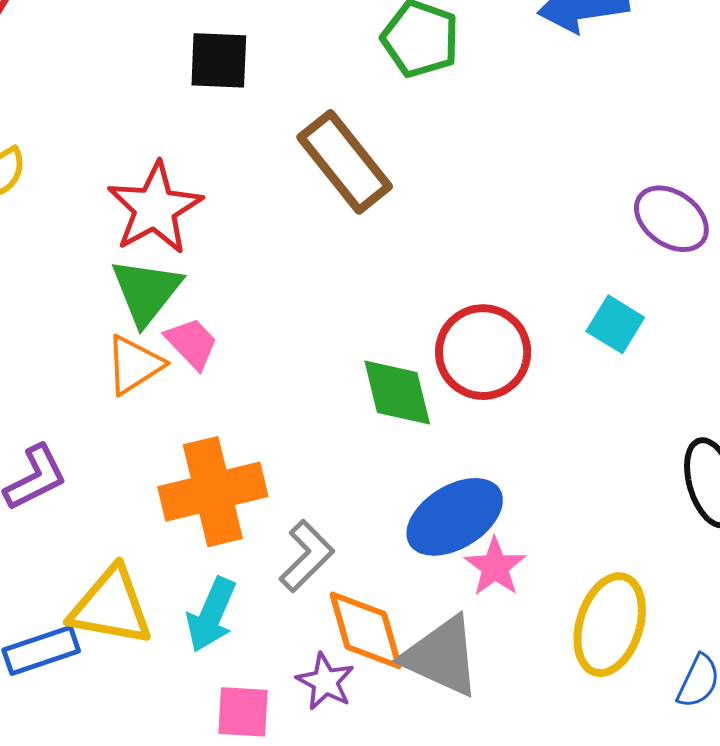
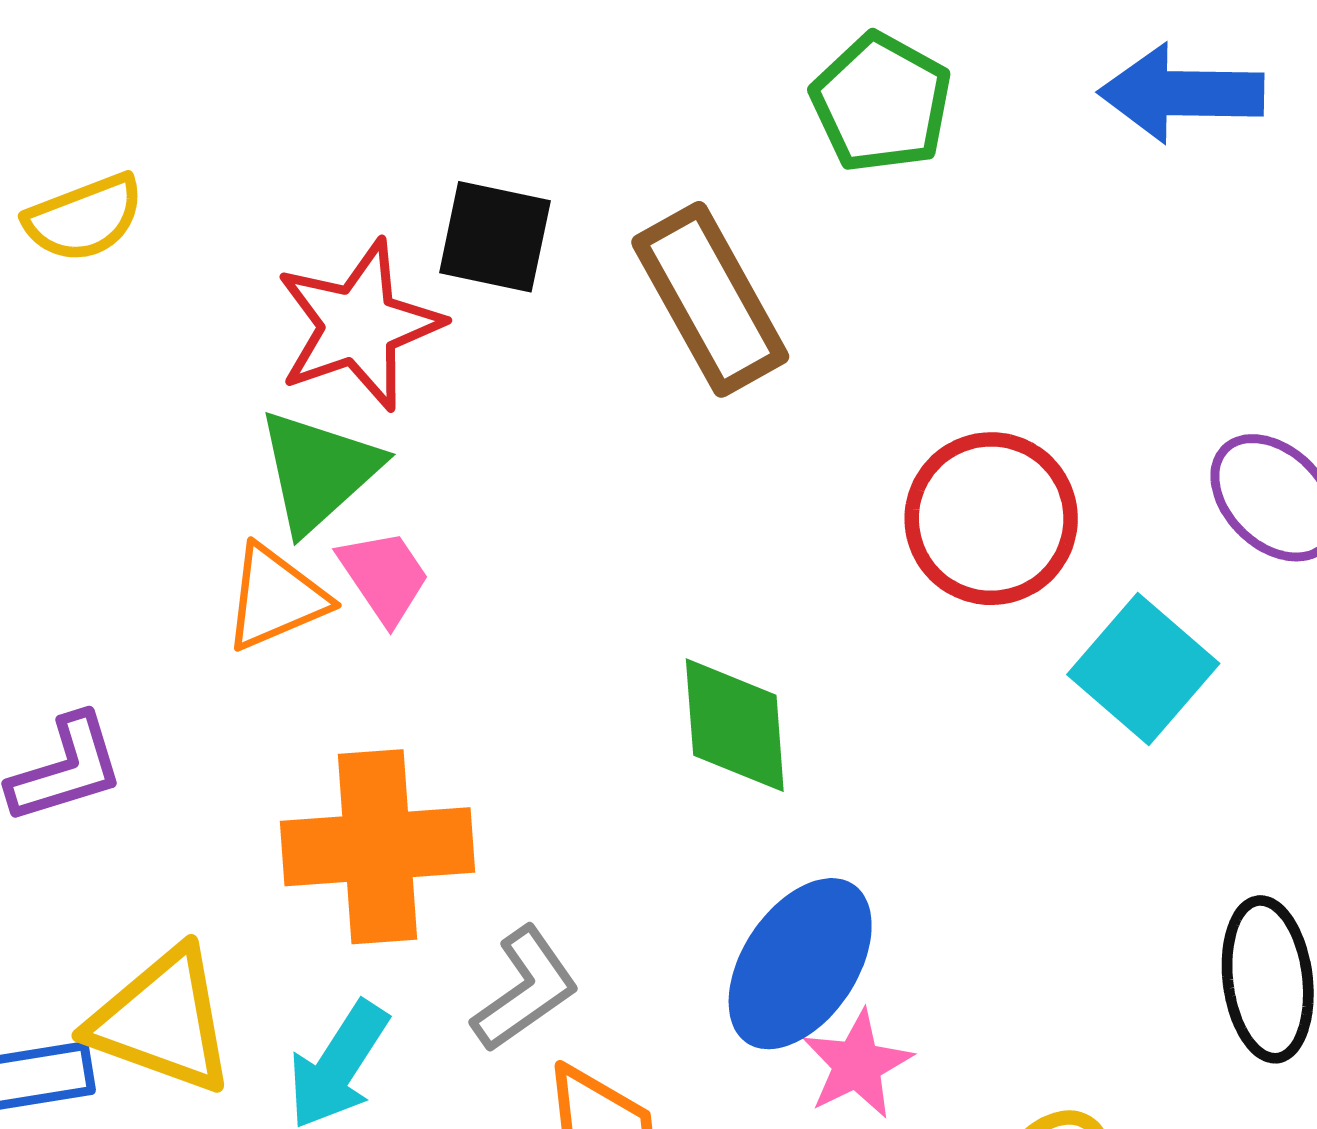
black square: (219, 60) -> (495, 237), moved
cyan square: (615, 324) -> (1143, 669), size x1.4
red circle: (483, 352) -> (991, 519), moved
blue ellipse: (455, 517) -> (800, 964), turned -34

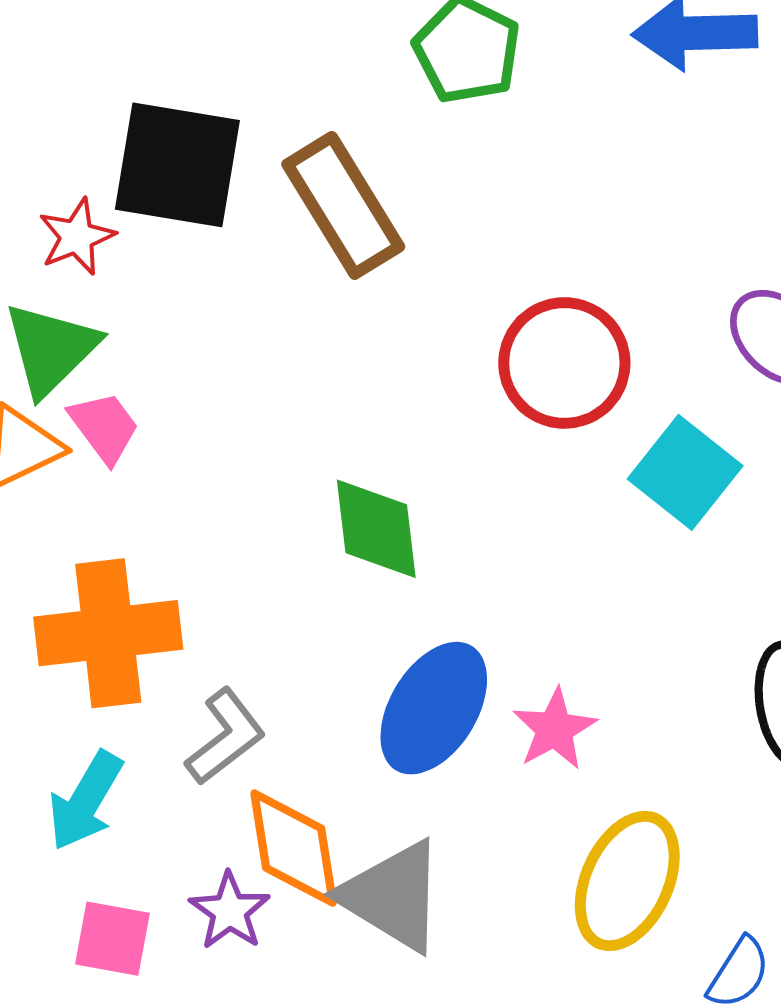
black square: (495, 237) -> (177, 165), size x1.5
red star: (359, 325) -> (77, 237), size x0.6
pink star: (857, 1064) -> (555, 729), moved

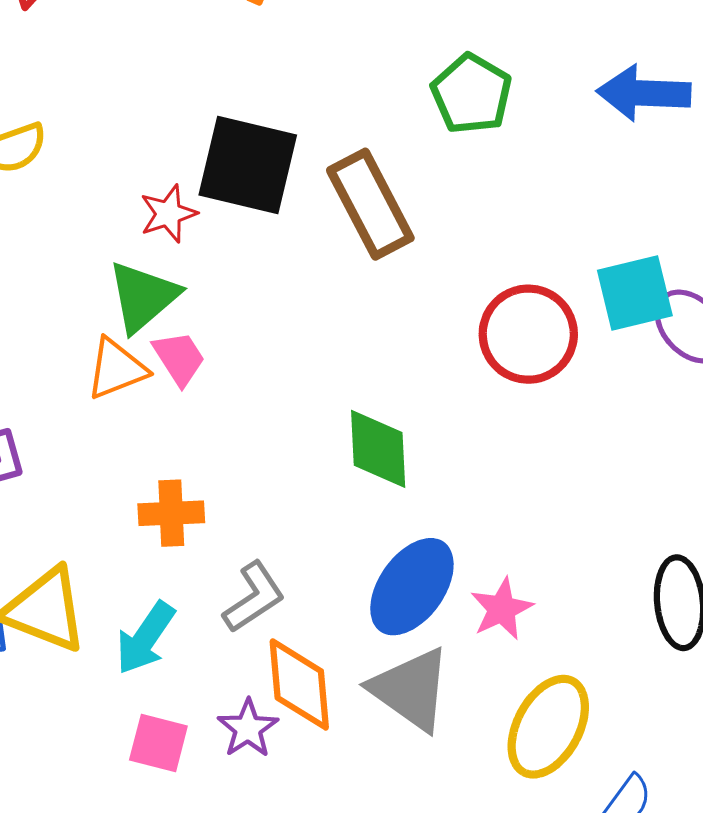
cyan square: (685, 472) -> (635, 293), moved, turned 34
orange cross: (108, 633) -> (171, 513), size x0.6
gray triangle: (393, 896) -> (411, 689), moved

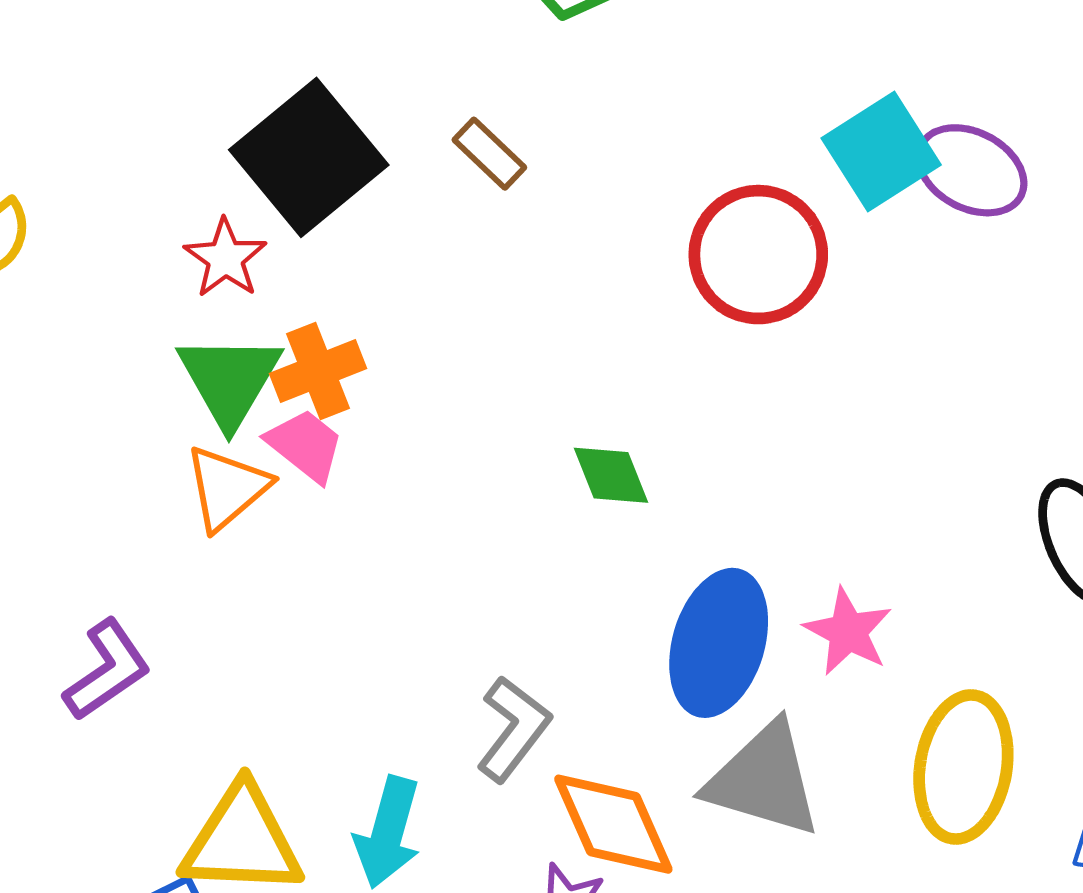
black square: (248, 165) -> (309, 157), turned -34
brown rectangle: (370, 204) -> (489, 154), size x0.5
green diamond: (378, 449) -> (611, 475), size x0.7
orange cross: (171, 513) -> (318, 371), moved

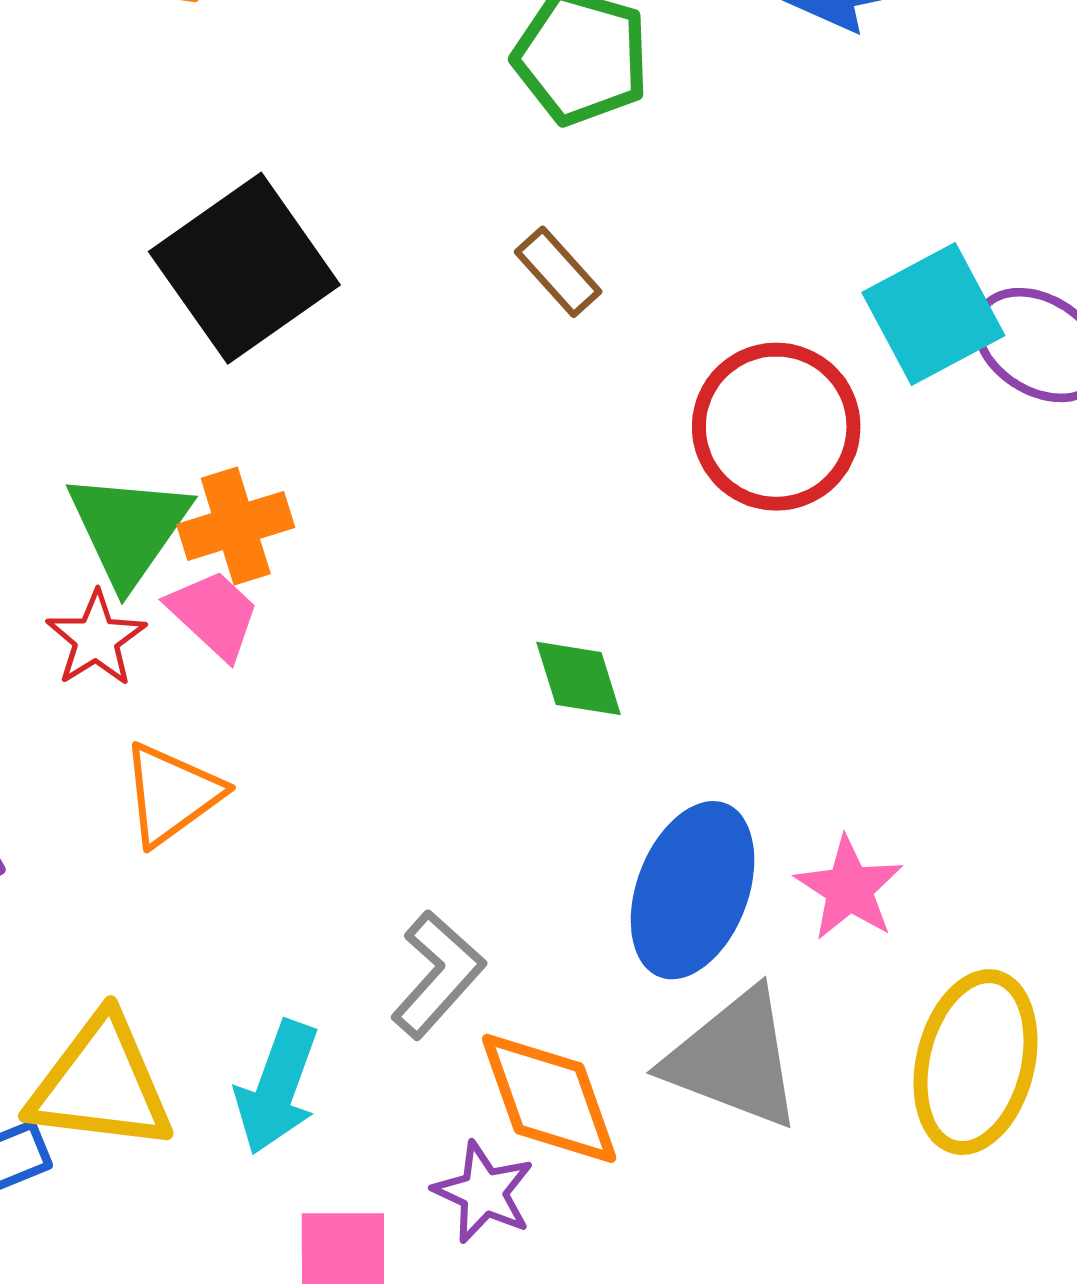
brown rectangle: (489, 154) -> (558, 272), moved
red star: (225, 258) -> (96, 639), moved
orange triangle: (227, 488) -> (172, 794), moved

